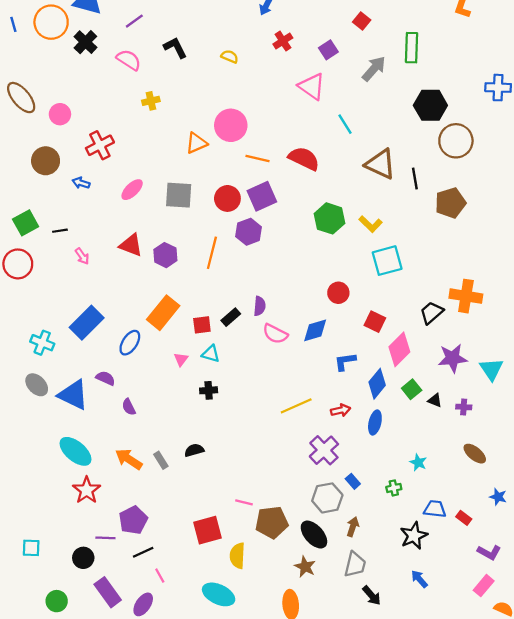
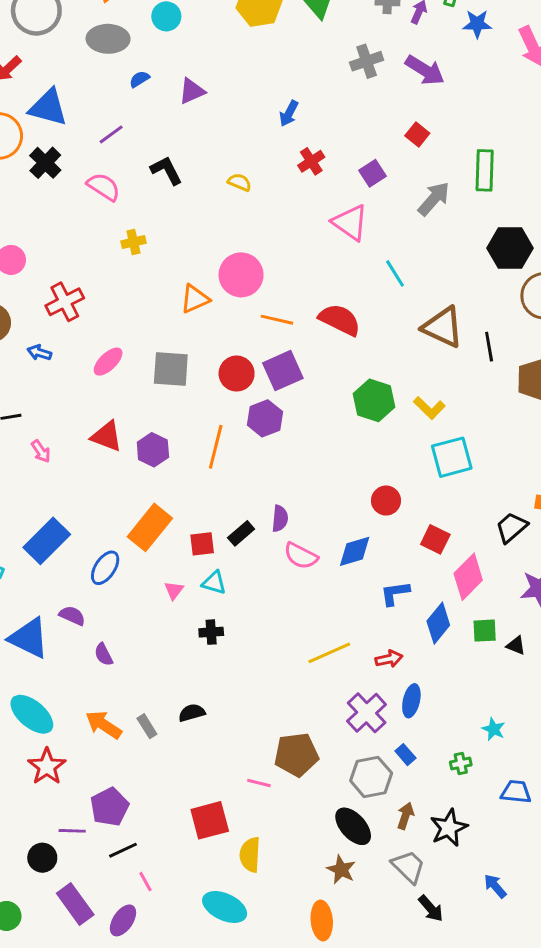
green square: (412, 389) -> (485, 631), turned 36
blue ellipse: (375, 423) -> (411, 701), moved
brown pentagon: (272, 522) -> (296, 755), moved
black star: (414, 536) -> (449, 828), moved
gray trapezoid: (355, 564) -> (408, 867), turned -60

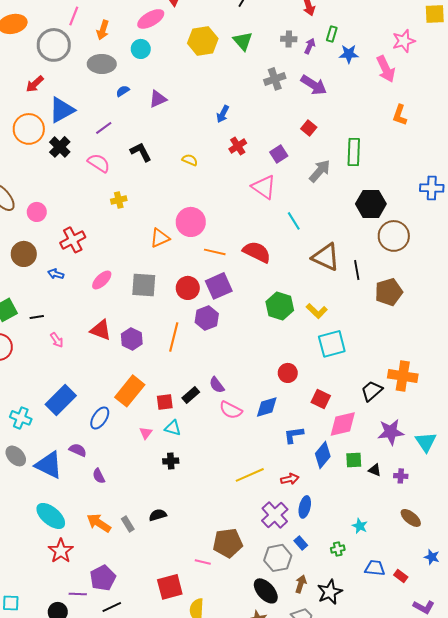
blue triangle: (48, 108) -> (62, 110), turned -44
purple semicircle: (280, 518) -> (217, 385), turned 138
pink diamond: (468, 577) -> (343, 424), turned 32

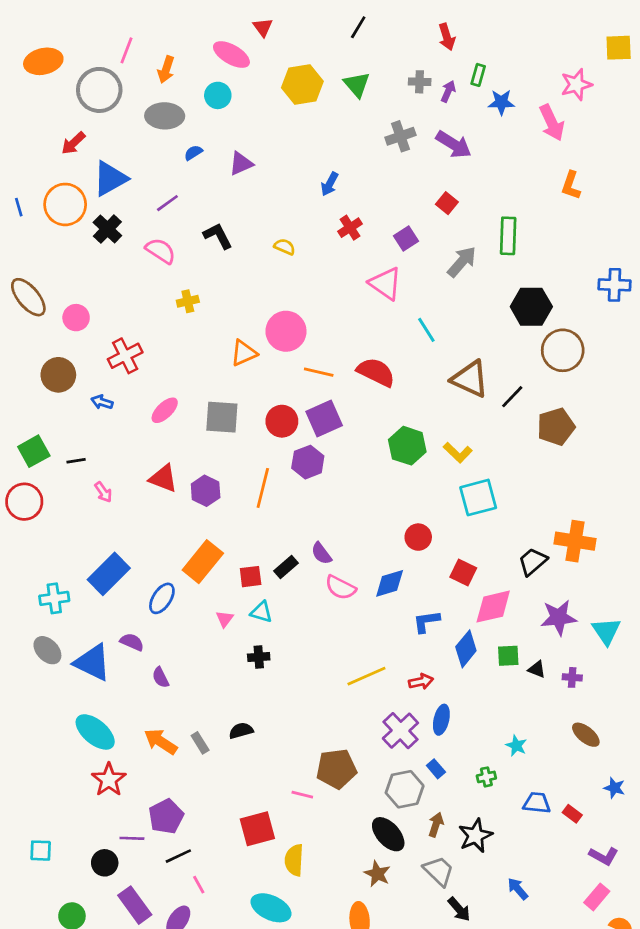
pink ellipse: (151, 19) -> (231, 55), turned 60
black line: (357, 270) -> (512, 397), turned 54
cyan cross: (21, 418) -> (54, 598), turned -30

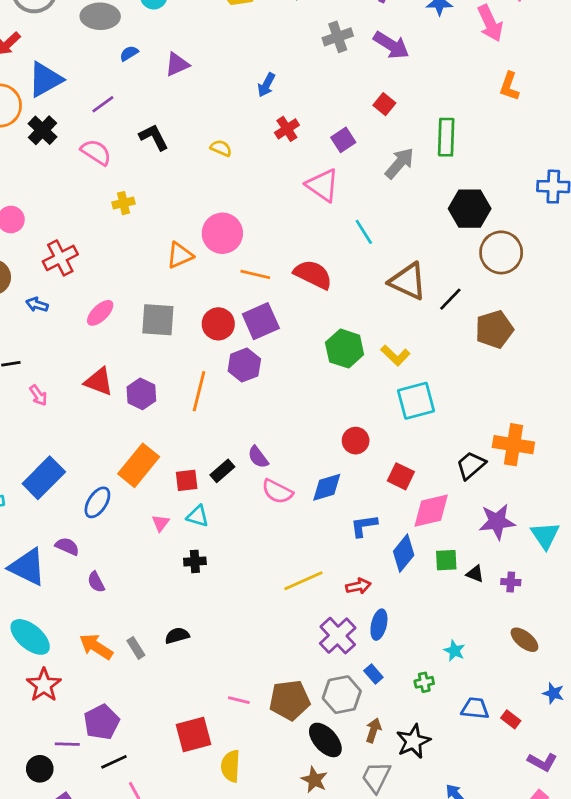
brown pentagon: (336, 769) -> (290, 700), moved
gray trapezoid: (439, 871) -> (376, 777), turned -108

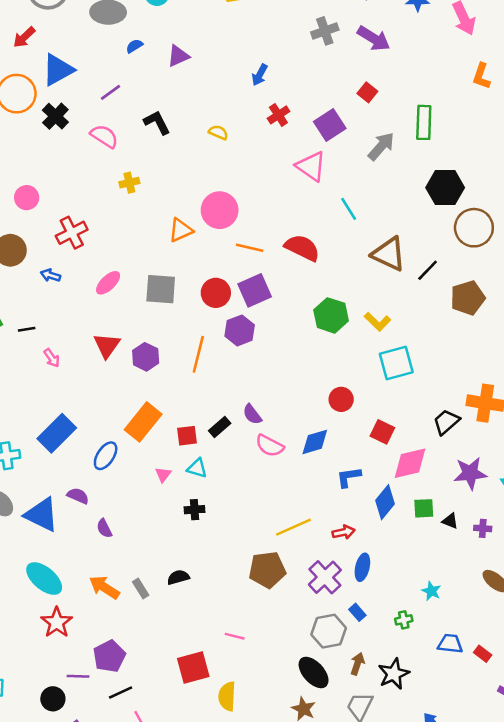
purple square: (343, 140) -> (330, 125), size x1.4
red triangle: (99, 382) -> (107, 345), turned 44
brown pentagon: (290, 700) -> (267, 570), moved

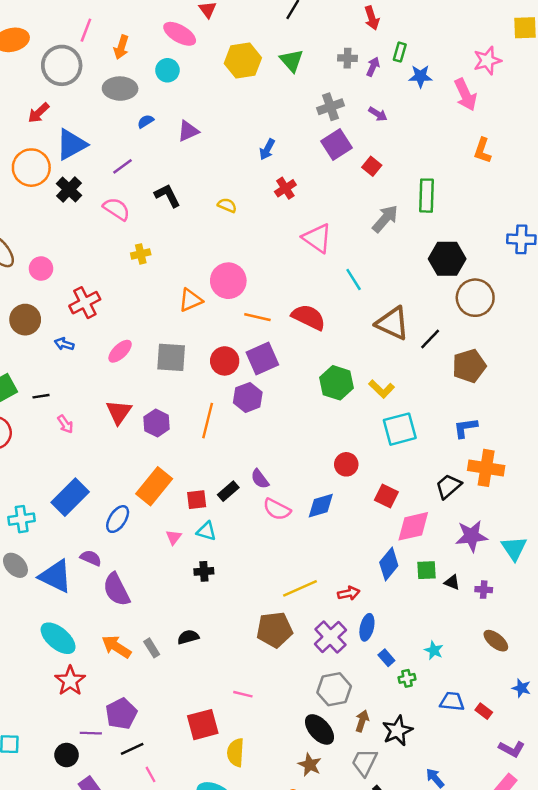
purple arrow: (374, 38) -> (378, 114), size x0.6
purple square: (330, 125) -> (337, 144), moved
blue L-shape: (349, 477) -> (465, 428), moved
purple semicircle: (104, 528) -> (116, 590), size x1.8
blue rectangle: (357, 612) -> (386, 658), moved

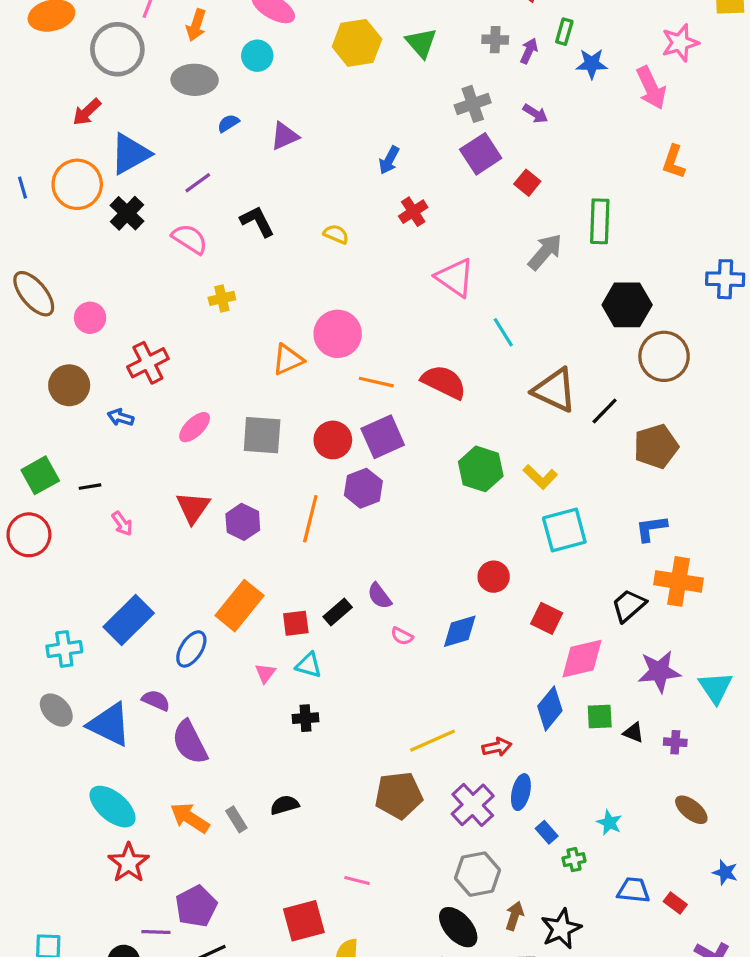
pink semicircle: (277, 509) -> (402, 636), size x0.6

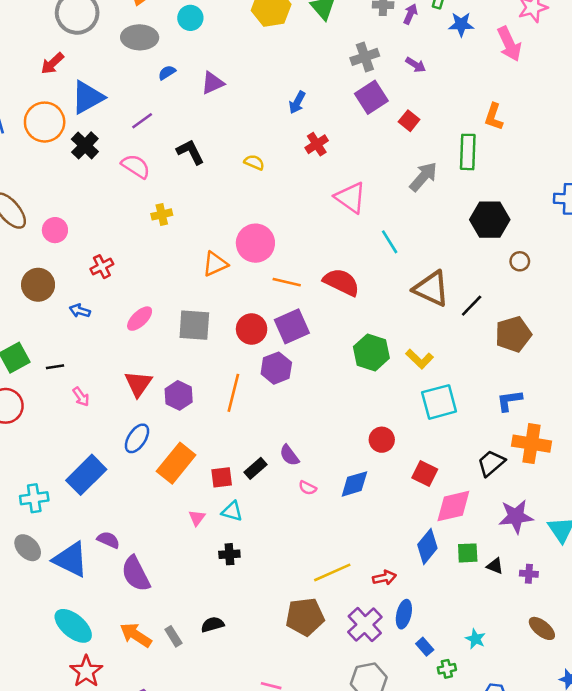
orange L-shape: (674, 162) -> (494, 117), moved
brown circle: (664, 356) -> (520, 261), size x0.5
red cross: (148, 363) -> (102, 267), size x0.7
blue ellipse: (191, 649) -> (137, 438), moved

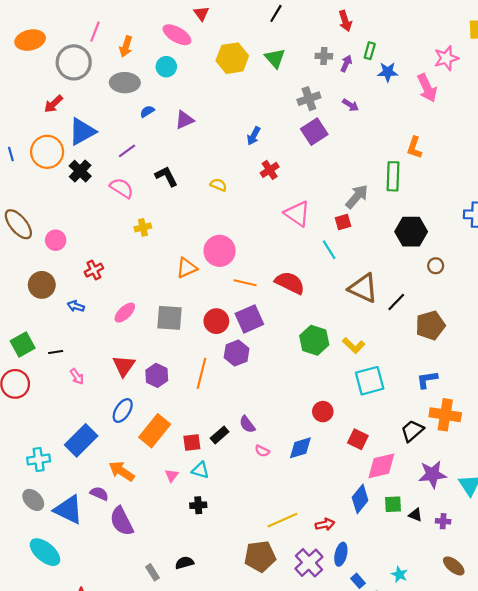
red square: (409, 121) -> (343, 222), moved, turned 35
cyan ellipse: (73, 626) -> (45, 552), moved
orange arrow: (136, 635) -> (122, 471), moved

